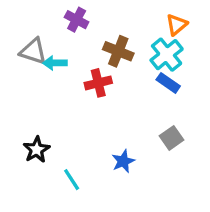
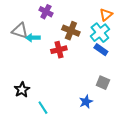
gray square: (172, 138) -> (103, 83), turned -32
blue star: (123, 161) -> (86, 102), moved

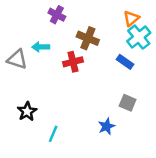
gray triangle: (20, 31) -> (17, 59), moved
cyan cross: (100, 33) -> (139, 37), moved
cyan line: (43, 108) -> (53, 134), turned 56

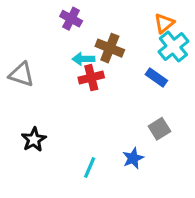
cyan arrow: (41, 47) -> (83, 59), moved
gray square: (128, 103) -> (159, 129), turned 35
cyan line: (53, 134) -> (90, 167), moved

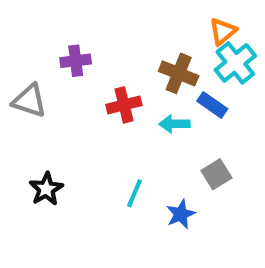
purple cross: (71, 19) -> (76, 61), moved, turned -35
brown cross: (110, 48) -> (179, 73), moved
cyan arrow: (83, 59) -> (174, 124), moved
cyan line: (90, 167) -> (134, 193), moved

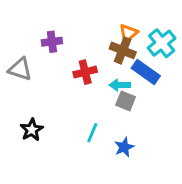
orange triangle: (223, 31) -> (128, 33), moved
blue rectangle: (212, 105) -> (146, 72), size x1.4
gray square: (216, 174) -> (126, 101), moved, turned -36

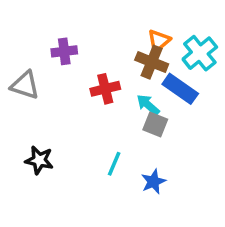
cyan arrow: (120, 85) -> (148, 105), turned 42
black star: (32, 130) -> (39, 160), turned -30

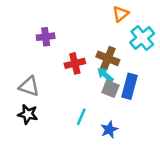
orange triangle: (159, 41) -> (121, 14), moved
brown cross: (152, 62) -> (108, 58), moved
gray triangle: (25, 85) -> (29, 86), moved
blue rectangle: (180, 89) -> (129, 86), moved, turned 70

